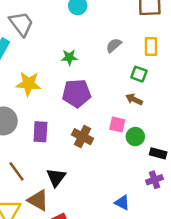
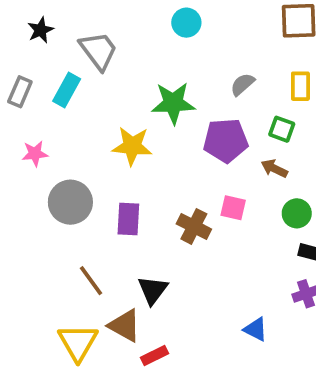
green star: (69, 57) -> (173, 103), size x1.6
yellow star: (28, 84) -> (132, 146), moved
purple pentagon: (76, 93) -> (226, 140), moved
pink square: (117, 125) -> (233, 208), moved
green circle: (135, 137) -> (297, 213), moved

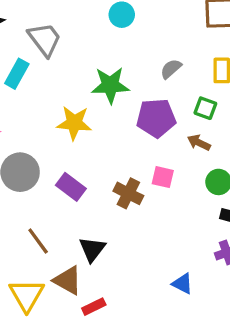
purple rectangle: (128, 219) -> (71, 187), turned -56

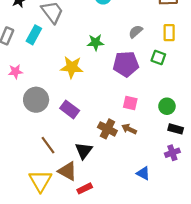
green star: (110, 85) -> (96, 42), size x0.7
brown arrow: (199, 143) -> (129, 129), moved
brown cross: (128, 193) -> (107, 129), moved

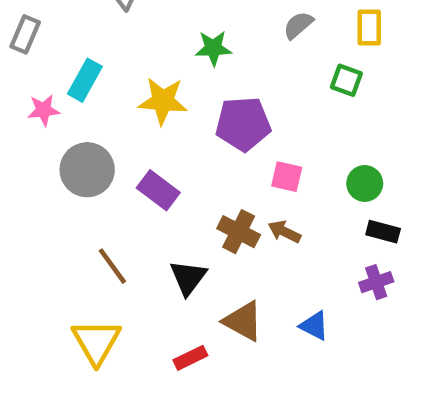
cyan rectangle: (34, 35) -> (85, 80), moved
purple pentagon: (126, 64) -> (243, 124), moved
brown triangle: (67, 171) -> (243, 321), moved

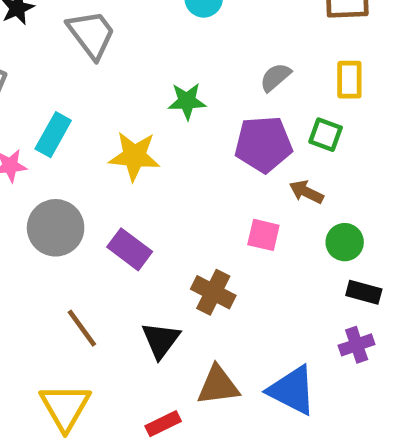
purple pentagon: (243, 124) -> (263, 144), moved
brown arrow: (284, 232) -> (306, 192), moved
brown triangle: (243, 321) -> (218, 385), turned -36
blue triangle: (314, 326) -> (292, 390), size x1.6

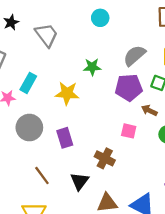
gray semicircle: (275, 77) -> (134, 56), size x1.5
purple rectangle: (130, 249) -> (65, 138), turned 36

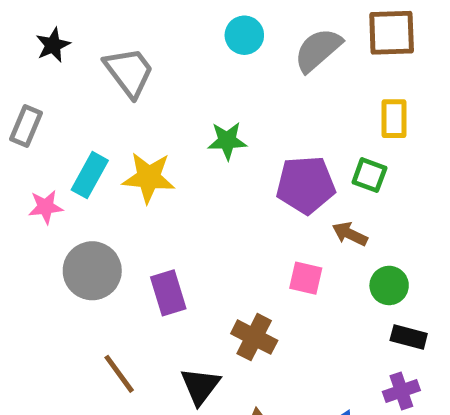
gray semicircle: (134, 56) -> (318, 50), moved
yellow star: (67, 93) -> (149, 178), moved

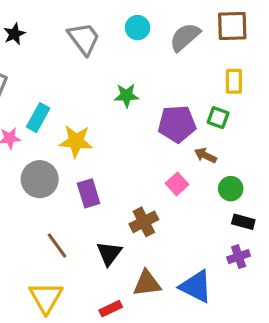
gray trapezoid: (129, 72) -> (84, 39), moved
yellow star: (149, 178) -> (76, 141), moved
pink square: (306, 278) -> (177, 184), turned 35
brown cross: (254, 337) -> (144, 222), turned 36

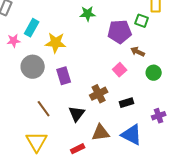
green square: (218, 118) -> (142, 21), moved
black rectangle: (243, 222) -> (127, 103), moved, turned -32

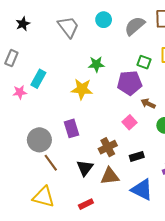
green square: (142, 21) -> (144, 62), moved
yellow star: (56, 43) -> (82, 89), moved
gray circle: (33, 67) -> (39, 140), moved
brown triangle: (101, 133) -> (110, 176), moved
yellow triangle: (37, 142) -> (44, 197), turned -45

